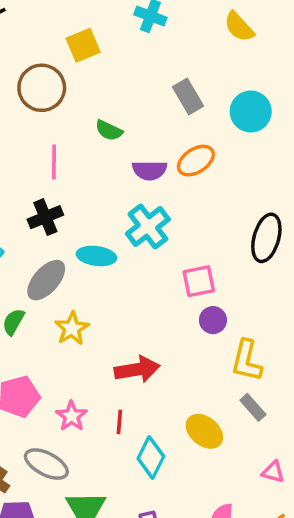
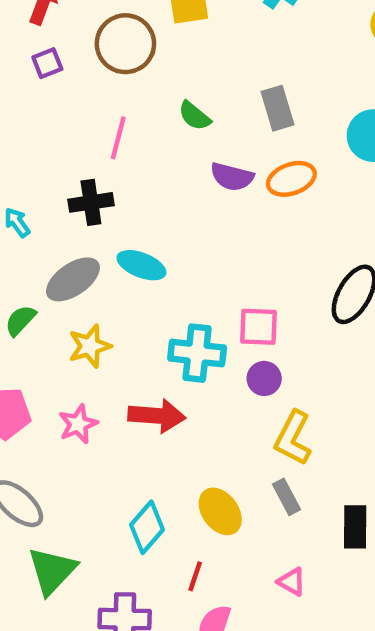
gray rectangle: (188, 97) -> (277, 108), moved
cyan cross: (148, 227) -> (197, 353), moved, turned 30
pink star: (72, 416) -> (78, 424), moved
red line: (119, 422) -> (195, 576), moved

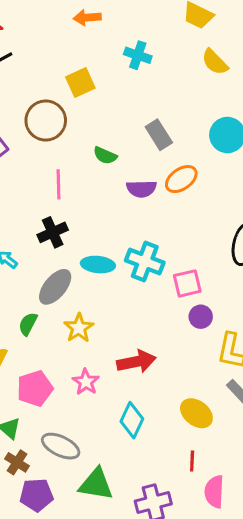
cyan cross: (197, 353) -> (145, 261), moved, turned 30
cyan diamond: (147, 527) -> (132, 420), moved
green triangle: (52, 571) -> (96, 484), turned -48

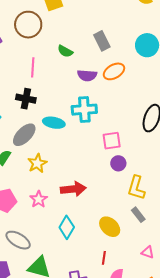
black cross: (53, 232) -> (26, 99), turned 30
cyan cross: (145, 261) -> (84, 110), moved, turned -30

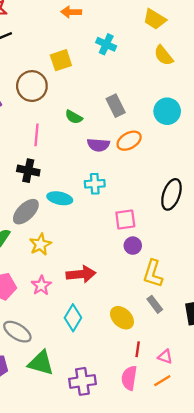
cyan cross: (84, 110) -> (95, 184), size x0.7
pink triangle: (148, 252) -> (165, 357), moved
red line: (104, 258) -> (138, 349), moved

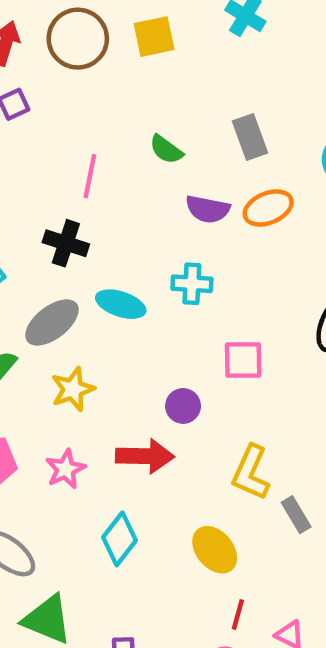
brown circle: (32, 86) -> (78, 39), moved
purple circle: (133, 246) -> (183, 406), moved
yellow L-shape: (153, 274) -> (251, 473), moved
gray rectangle: (155, 304) -> (296, 515), moved

